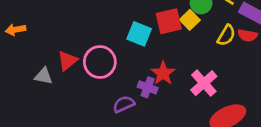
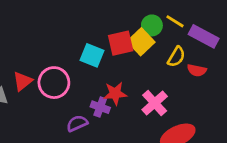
yellow square: (190, 20) -> (141, 42), size x1.4
red semicircle: (247, 35) -> (197, 70), moved
red star: (163, 73) -> (115, 93), turned 30

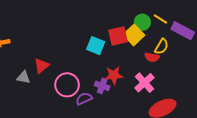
red semicircle: (197, 70) -> (152, 57), moved
pink circle: (54, 83) -> (67, 85), moved

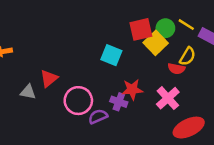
red square: (118, 36) -> (141, 29), moved

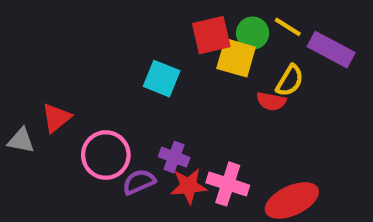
yellow square: (156, 43) -> (236, 58), turned -30
red star: (132, 90) -> (189, 186), moved
pink cross: (168, 98) -> (228, 184), moved, turned -30

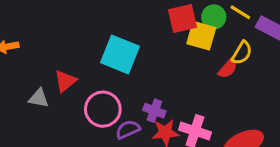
cyan square: (162, 79) -> (120, 54), moved, size x1.4
red semicircle: (271, 101) -> (228, 69), turned -60

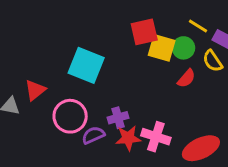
green circle: (214, 17) -> (183, 48), moved
yellow semicircle: (242, 53) -> (213, 61), moved, turned 115
purple cross: (154, 111) -> (118, 118), turned -36

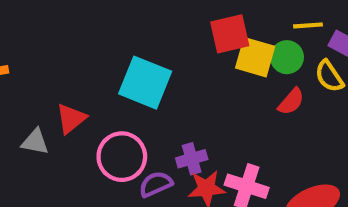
yellow line: (198, 26) -> (308, 25), turned -36

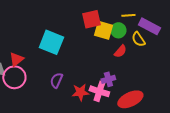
pink circle: (122, 157) -> (14, 77), moved
purple cross: (192, 159) -> (108, 79), moved
purple semicircle: (156, 184) -> (56, 80), moved, turned -42

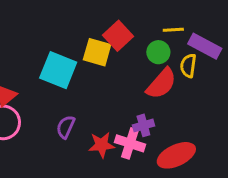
red square: (91, 19) -> (118, 36), turned -30
yellow square: (103, 30) -> (97, 52), moved
yellow semicircle: (138, 39) -> (188, 66), turned 42
red semicircle: (120, 51) -> (161, 84), size x1.6

